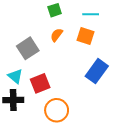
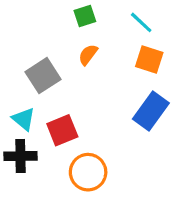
cyan line: (91, 14) -> (141, 22), turned 42
orange square: (85, 36) -> (149, 59), moved

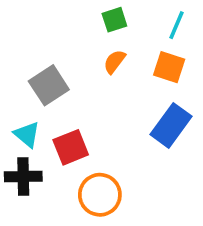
green square: (85, 16) -> (114, 20), moved
cyan line: (141, 22) -> (176, 25), moved, turned 70
orange semicircle: (88, 55) -> (114, 62), moved

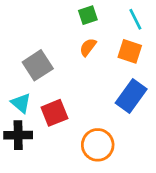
cyan line: (176, 25) -> (135, 19), turned -50
orange circle: (100, 195) -> (98, 145), moved

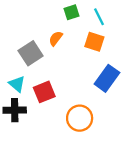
cyan line: (135, 19) -> (99, 17), moved
orange semicircle: (88, 47) -> (56, 38), moved
orange square: (130, 51) -> (94, 42), moved

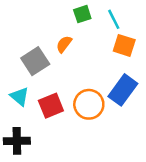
orange square: (94, 42) -> (124, 45), moved
black cross: (15, 110) -> (17, 141), moved
orange circle: (80, 118) -> (89, 104), moved

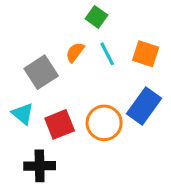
green square: (82, 14) -> (96, 17), turned -36
cyan line: (114, 19) -> (107, 54), moved
black cross: (17, 141) -> (40, 166), moved

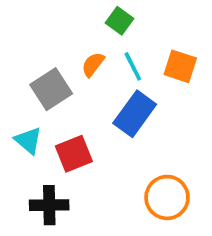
blue rectangle: (144, 106) -> (135, 114), moved
orange circle: (104, 123) -> (167, 197), moved

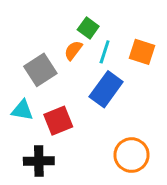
green square: (120, 21) -> (88, 28), moved
cyan line: (133, 66) -> (105, 52), turned 45
cyan triangle: (28, 140) -> (22, 110), turned -30

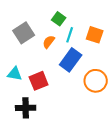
orange semicircle: (73, 50) -> (49, 42), moved
gray square: (40, 70) -> (24, 33), moved
orange circle: (132, 155) -> (96, 81), moved

